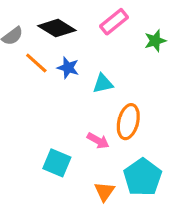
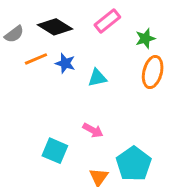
orange line: (36, 63) -> (36, 59), turned -65
orange ellipse: (128, 122) -> (153, 72), moved

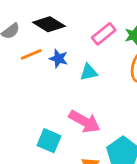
pink rectangle: (107, 21) -> (104, 34), moved
pink arrow: (93, 130) -> (85, 122), size x1.6

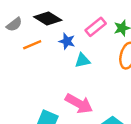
blue star: (59, 59) -> (67, 41), moved

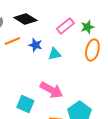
blue star: (67, 41) -> (35, 45), moved

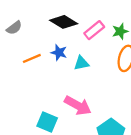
black diamond: (25, 19) -> (64, 22), moved
orange line: (12, 41) -> (32, 58), moved

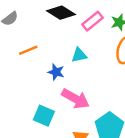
blue star: (59, 53) -> (56, 72), moved

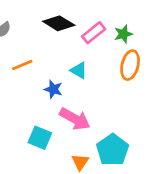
cyan triangle: (79, 55) -> (79, 70), turned 42

